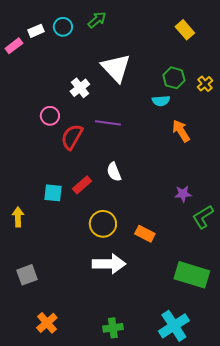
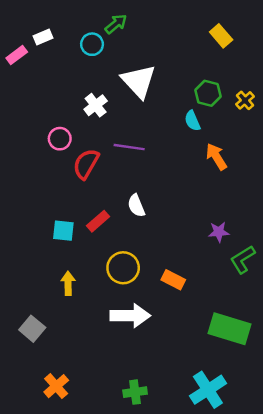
cyan circle: (63, 27) -> (92, 44), moved
cyan semicircle: (161, 101) -> (192, 121), turned 72
yellow arrow: (18, 217) -> (68, 283), moved
gray square: (27, 275) -> (32, 329), turned -30

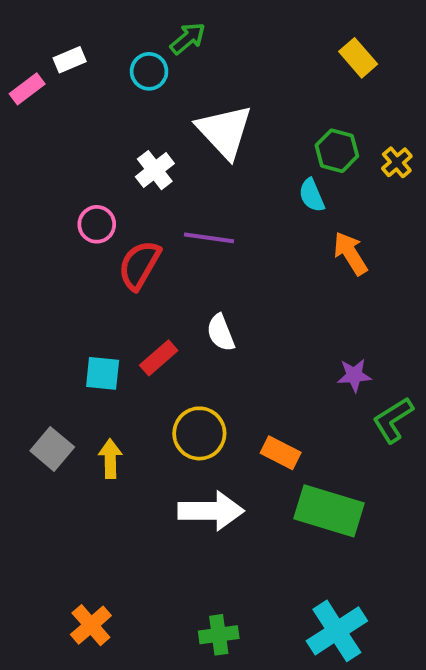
gray square: (32, 329) -> (52, 449), moved
green rectangle: (229, 329) -> (329, 511), moved

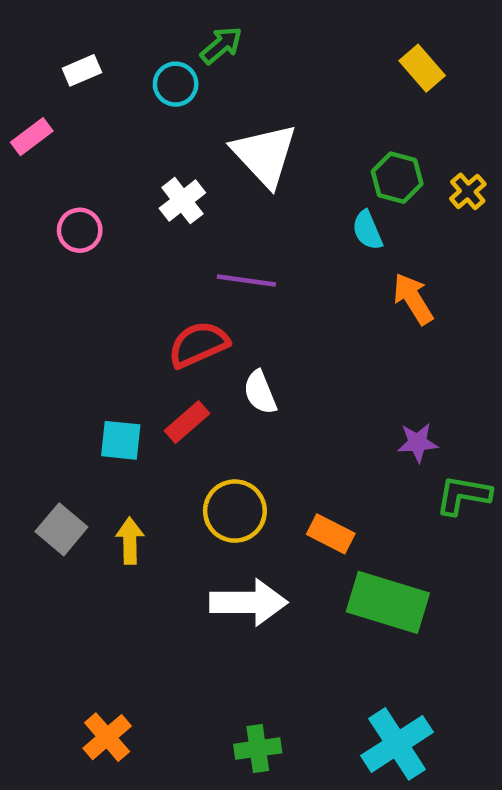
pink rectangle: (27, 89) -> (32, 137), moved
pink circle: (97, 224) -> (80, 230), moved
red semicircle: (139, 265) -> (198, 344), moved, turned 36
green L-shape: (393, 420) -> (463, 495), turned 42

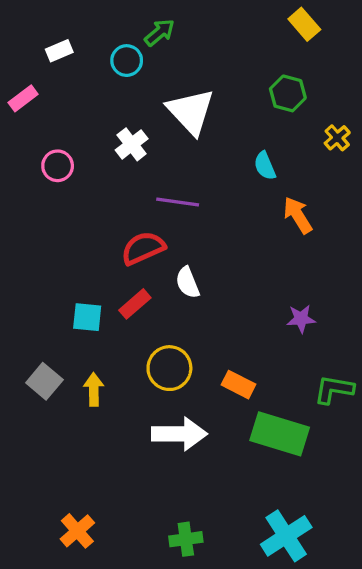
yellow rectangle: (422, 68) -> (304, 24), moved
green hexagon: (397, 178) -> (288, 93), moved
green L-shape: (463, 495) -> (334, 389), moved

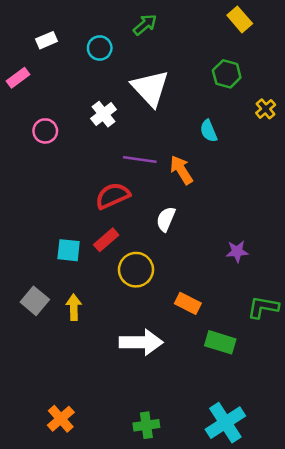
green arrow: (160, 33) -> (145, 25), moved
orange arrow: (298, 215) -> (181, 170), moved
white semicircle: (188, 283) -> (166, 219), moved, turned 45
yellow circle: (169, 368) -> (136, 270), moved
green rectangle: (280, 434) -> (220, 342), size x0.7

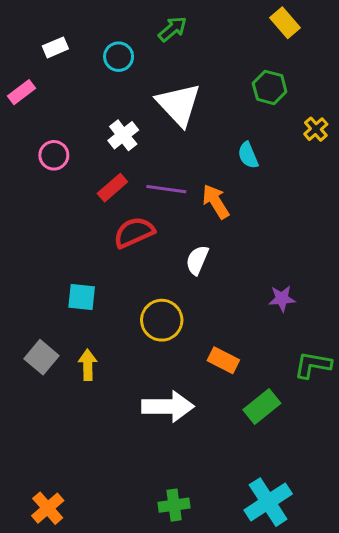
red rectangle: (106, 240) -> (112, 188), moved
green rectangle: (220, 342) -> (262, 406), turned -56
orange cross: (61, 419) -> (48, 508), moved

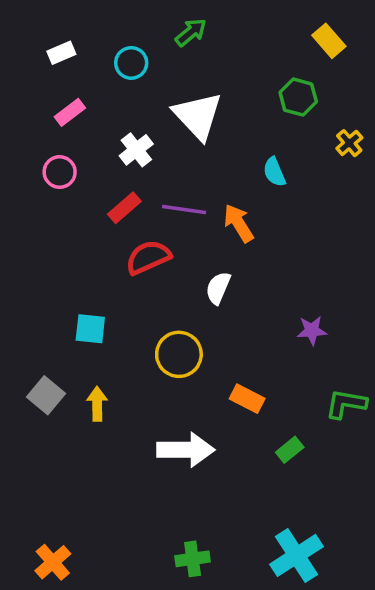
yellow rectangle: (285, 23) -> (329, 41), moved
pink rectangle: (21, 92) -> (70, 112), moved
green rectangle: (262, 406) -> (290, 450), size x0.7

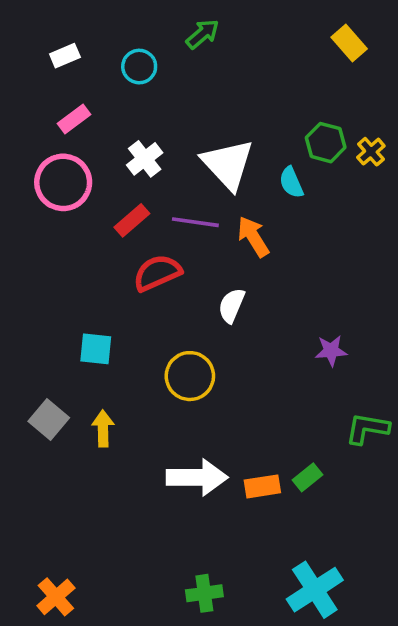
green hexagon: (298, 97) -> (326, 143), moved
white triangle: (198, 116) -> (228, 164), moved
pink circle: (60, 172) -> (63, 182), size x1.6
orange rectangle: (247, 399) -> (262, 486), moved, turned -36

